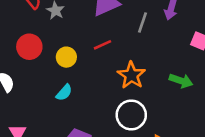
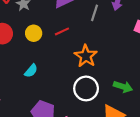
yellow circle: (66, 57) -> (34, 33), moved
green arrow: (181, 81) -> (123, 87), moved

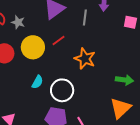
yellow circle: (34, 33) -> (33, 47), size x1.5
white circle: (86, 88) -> (62, 90), moved

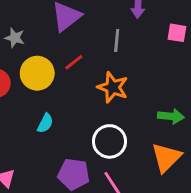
gray line: (85, 17) -> (117, 40), moved
white circle: (62, 90) -> (110, 141), moved

